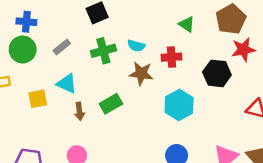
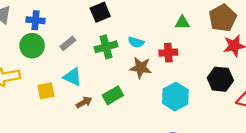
green triangle: (187, 24) -> (182, 23), turned -35
black hexagon: (217, 73) -> (220, 79), moved
brown arrow: (79, 111) -> (84, 102), turned -112

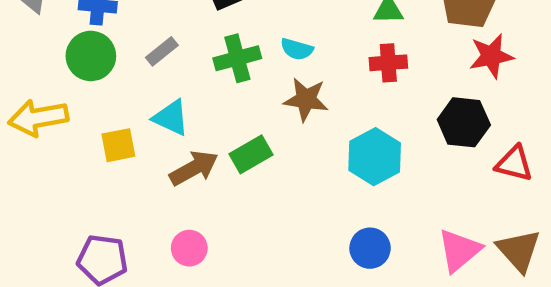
red cross: (168, 53) -> (388, 63), moved
brown arrow: (84, 102) -> (194, 168), size x1.5

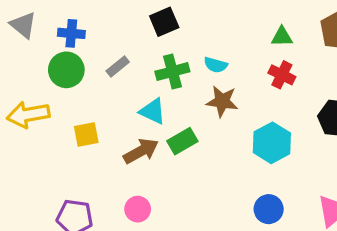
red cross: (388, 63) -> (282, 75), turned 30
cyan triangle: (171, 118) -> (153, 111), moved

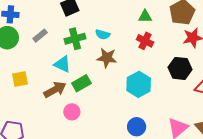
pink circle: (138, 209) -> (72, 112), moved

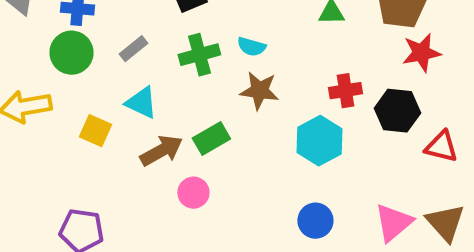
red cross: (145, 41) -> (345, 91), moved, turned -35
cyan triangle: (62, 64) -> (141, 103), moved
yellow square: (20, 79) -> (95, 131), turned 35

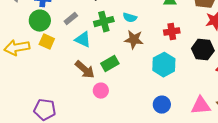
red cross: (345, 91) -> (172, 32), moved
cyan triangle: (141, 103) -> (83, 40), moved
yellow square: (95, 131) -> (47, 42), moved
brown arrow: (161, 151) -> (85, 70), turned 70
pink triangle: (393, 223) -> (201, 106), turned 35

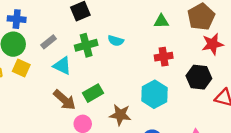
brown star: (134, 40) -> (120, 115), moved

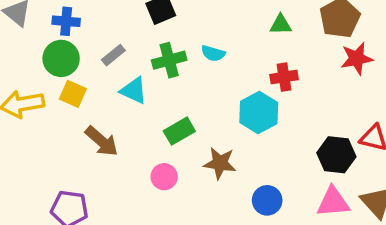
black hexagon: (199, 77) -> (336, 155), moved
cyan hexagon: (154, 94) -> (259, 112), moved
brown arrow: (64, 100) -> (102, 141), moved

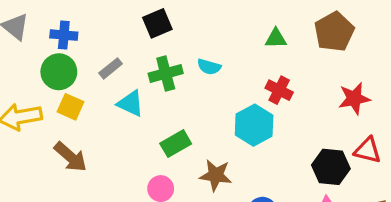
red star: (357, 58) -> (354, 98), moved
red cross: (284, 77) -> (279, 90), turned 36
brown arrow: (102, 141) -> (71, 157), moved

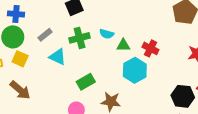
green triangle: (276, 38) -> (123, 45), moved

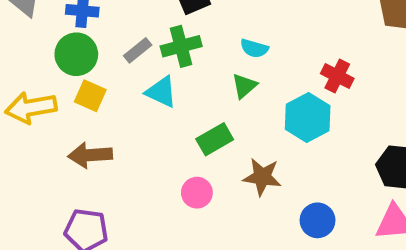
green cross: (80, 38) -> (181, 46), moved
green triangle: (123, 45) -> (244, 86), moved, turned -40
brown arrow: (20, 90) -> (90, 155), turned 135

